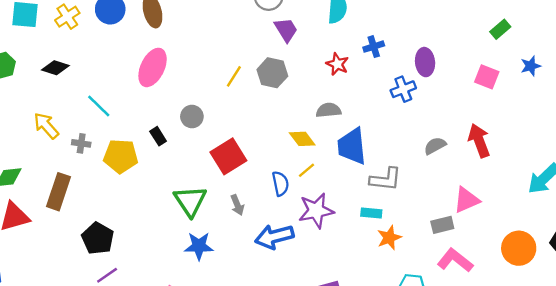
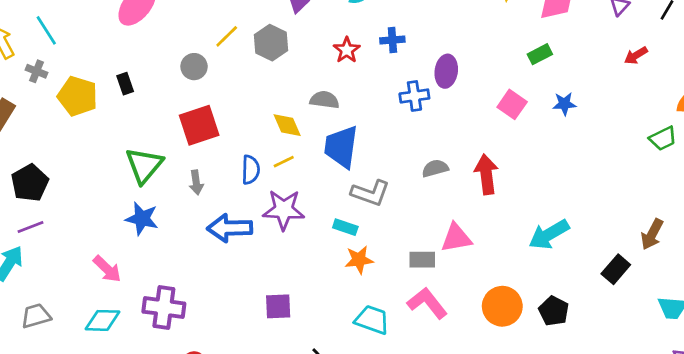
cyan line: (99, 106) -> (46, 30), moved
gray circle: (192, 117) -> (194, 67), moved

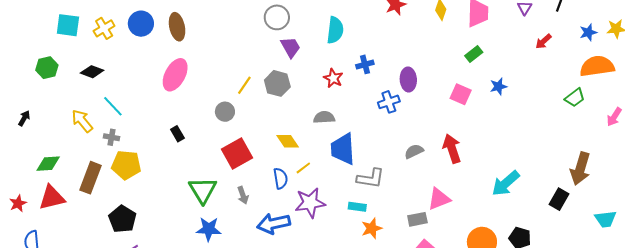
yellow pentagon: (78, 96) -> (126, 165), moved
yellow diamond: (287, 125) -> (288, 141), moved
brown arrow: (652, 234) -> (580, 169), size x1.4

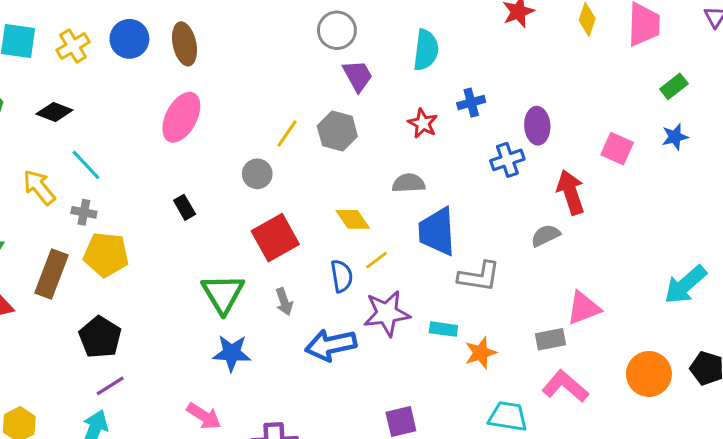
green rectangle: (474, 54) -> (674, 86), moved
red arrow: (452, 149) -> (571, 192), moved
cyan rectangle: (357, 207) -> (443, 329), moved

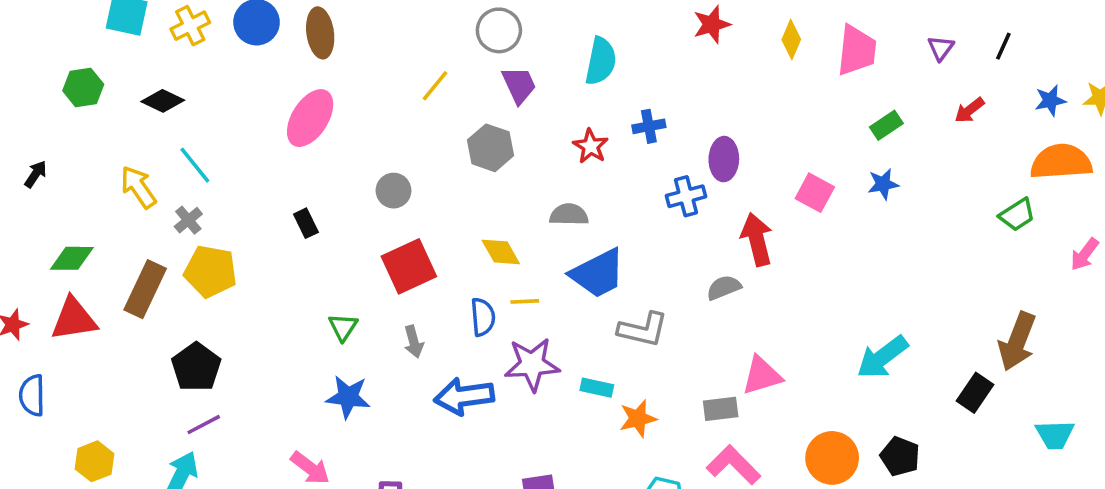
yellow line: (287, 134) -> (435, 86), moved
gray cross: (84, 212) -> (188, 220), turned 35
blue trapezoid: (437, 231) -> (598, 273), turned -118
yellow line: (376, 260) -> (525, 301), turned 30
green triangle: (223, 294) -> (343, 327), size x0.6

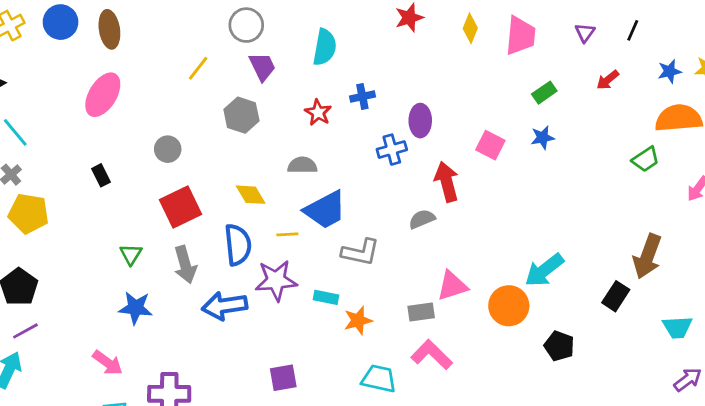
yellow line: (525, 301) -> (287, 234), moved
blue semicircle: (483, 317) -> (238, 245), size x1.4
gray arrow: (414, 342) -> (185, 265), size x1.5
orange circle: (832, 458) -> (509, 306), moved

